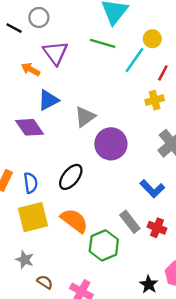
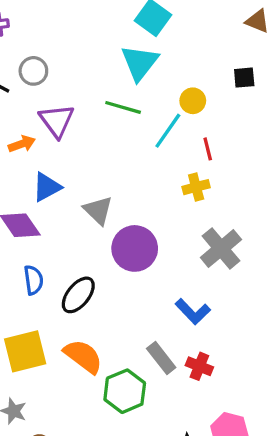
orange arrow: (31, 69) -> (22, 144), turned 132
red line: (163, 73) -> (208, 149), turned -42
gray triangle: (85, 117) -> (98, 210), turned -40
blue semicircle: (31, 183) -> (33, 280), moved

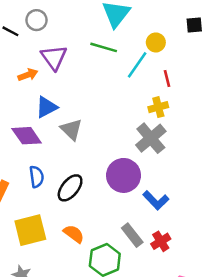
gray triangle: (98, 210) -> (71, 129), moved
purple circle: (135, 248) -> (124, 175), moved
gray cross: (221, 248) -> (151, 138), moved
orange semicircle: (83, 356) -> (74, 234), size x0.7
red cross: (199, 366) -> (161, 241), turned 36

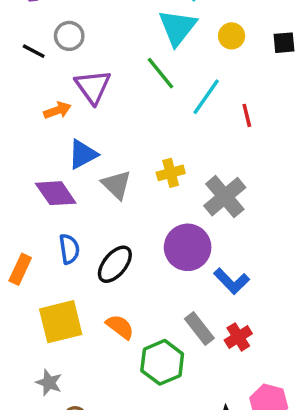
yellow circle: (156, 42) -> (232, 36), moved
green line: (104, 47) -> (161, 73), turned 35
yellow cross: (158, 107) -> (171, 173), moved

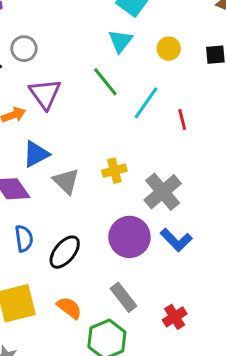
cyan triangle: (177, 27) -> (120, 41), size x0.7
blue L-shape: (232, 281) -> (176, 240), moved
gray rectangle: (199, 328) -> (123, 297), moved

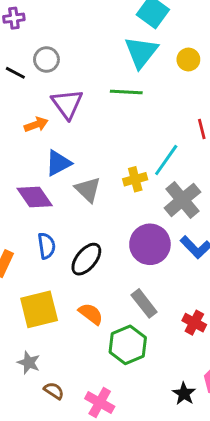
cyan triangle: (120, 41) -> (141, 52), size x1.4
green line: (105, 82) -> (126, 92), turned -48
cyan line: (146, 103) -> (166, 160), moved
red cross: (175, 317) -> (194, 323), turned -30

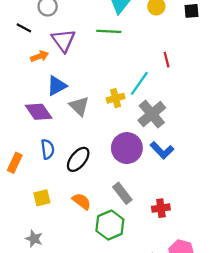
black line: (15, 73) -> (24, 28), moved
yellow square: (39, 309) -> (42, 198), size x0.6
red cross: (194, 323) -> (161, 208), turned -36

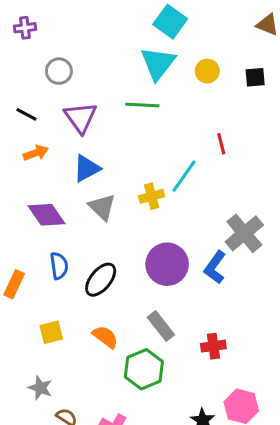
black line: (24, 28) -> (26, 114), moved
orange arrow: (40, 56) -> (36, 153), moved
blue triangle: (57, 86) -> (87, 168), moved
gray cross: (152, 114) -> (244, 233), moved
blue L-shape: (162, 150) -> (215, 267), turned 80

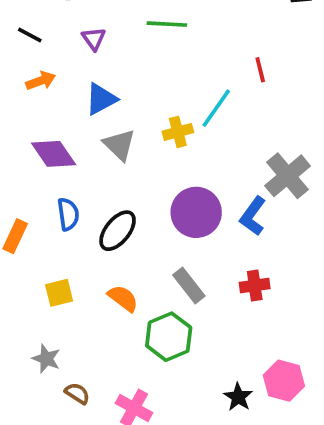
purple triangle: (81, 117) -> (94, 39), size x0.6
red cross: (213, 346) -> (255, 286), moved

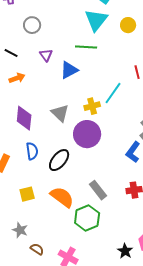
blue triangle: (101, 99) -> (69, 70), moved
purple diamond: (54, 154) -> (24, 118), turned 40
purple circle: (196, 212) -> (87, 134), moved
orange semicircle: (123, 298) -> (62, 197), size x1.4

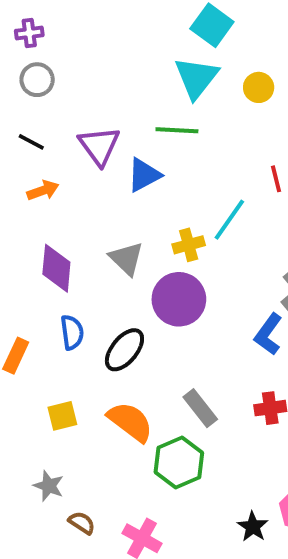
gray circle: (32, 25) -> (37, 80), moved
purple triangle: (46, 55) -> (99, 146), size x1.6

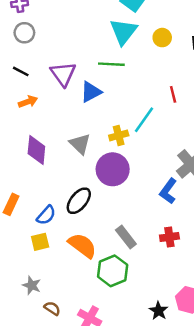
blue semicircle: (72, 332) -> (46, 215), moved, turned 50

